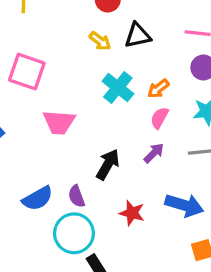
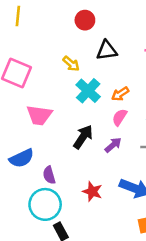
yellow arrow: (100, 41) -> (71, 64), moved
black arrow: (108, 164) -> (83, 137), moved
blue semicircle: (38, 198) -> (22, 158), moved

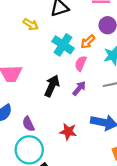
cyan cross: (88, 91) -> (63, 45), moved
orange arrow: (120, 94) -> (88, 42), moved

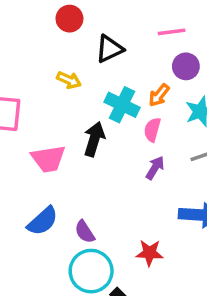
black arrow: (52, 86) -> (94, 139), moved
red star: (68, 132) -> (149, 253), moved

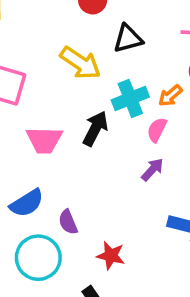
yellow arrow: (69, 80) -> (80, 63), size x1.6
cyan cross: (122, 105) -> (130, 98), turned 32
red star: (149, 253) -> (111, 256), moved
cyan circle: (91, 271) -> (38, 258), moved

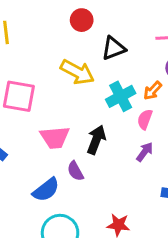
black arrow: (95, 128) -> (96, 140), moved
purple semicircle: (68, 222) -> (75, 171), moved

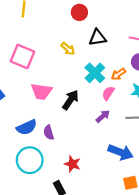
yellow arrow: (77, 72) -> (68, 49), size x0.6
cyan cross: (121, 96) -> (95, 73), turned -30
purple semicircle: (75, 171) -> (49, 133), moved

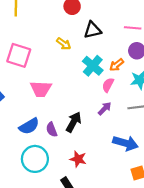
black arrow: (71, 100) -> (74, 122), moved

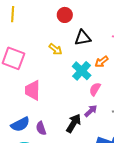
orange arrow: (117, 65) -> (102, 62), moved
pink trapezoid: (41, 89) -> (33, 90), turned 85
black arrow: (74, 122) -> (74, 123), moved

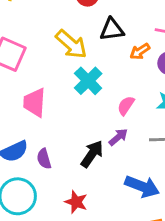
yellow arrow: (55, 49) -> (71, 44), size x1.6
orange arrow: (102, 62) -> (140, 51), moved
cyan cross: (82, 71) -> (88, 81), moved

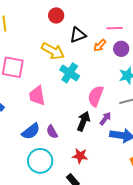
pink semicircle: (126, 106) -> (96, 96), moved, size x1.5
purple arrow: (118, 137) -> (105, 119), moved

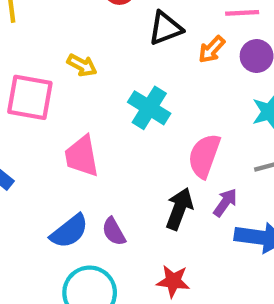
yellow arrow: (53, 51) -> (82, 65), moved, size x0.6

